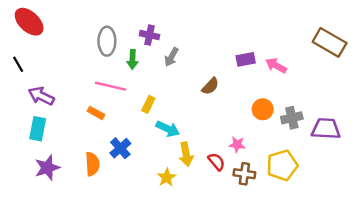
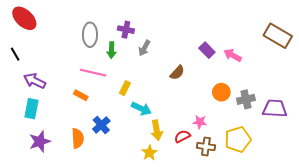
purple rectangle: (246, 59) -> (207, 50), turned 56
red semicircle: (216, 162) -> (182, 136), turned -77
yellow star: (167, 177) -> (150, 153), moved

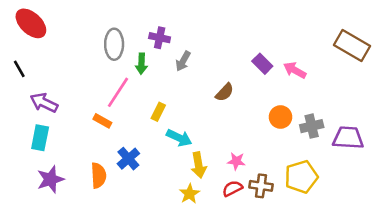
pink line: (93, 73) -> (118, 92), turned -70
pink star: (200, 122) -> (236, 161), moved
red semicircle: (182, 136) -> (232, 188), moved

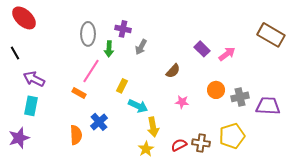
pink arrow: (295, 70) -> (227, 54), turned 114
pink star: (236, 161) -> (182, 102), moved
purple star: (50, 179) -> (19, 138), moved

